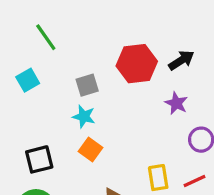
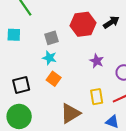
cyan square: (28, 80) -> (14, 35), turned 32
purple star: (176, 103) -> (97, 61), moved

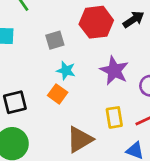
cyan star: (49, 58) -> (66, 71), moved
purple star: (97, 61) -> (114, 71), size x1.5

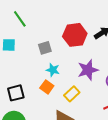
purple star: (114, 71) -> (88, 70), turned 30
yellow rectangle: (114, 117) -> (72, 94), moved, turned 56

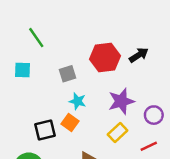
black square: (16, 93) -> (45, 130), moved
yellow rectangle: (72, 94) -> (118, 133), moved

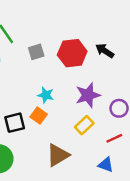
black arrow: (139, 55) -> (105, 51), turned -114
gray square: (68, 74) -> (36, 52), moved

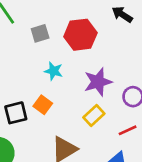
black arrow: (105, 51) -> (122, 15), moved
cyan star: (46, 95) -> (54, 71), moved

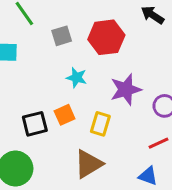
orange square: (43, 105) -> (65, 115), turned 30
yellow rectangle: (94, 115) -> (100, 124), moved, turned -30

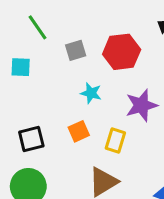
black square: (35, 124) -> (31, 139), moved

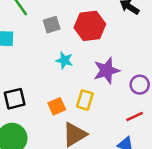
orange square: (79, 131) -> (57, 106), moved

